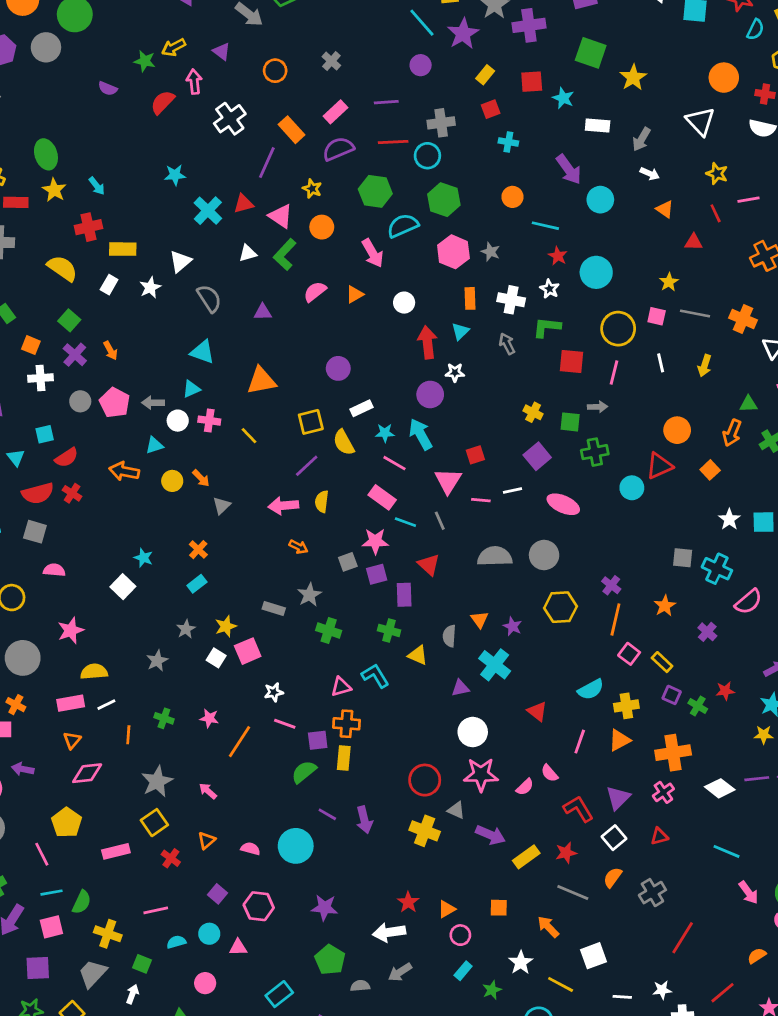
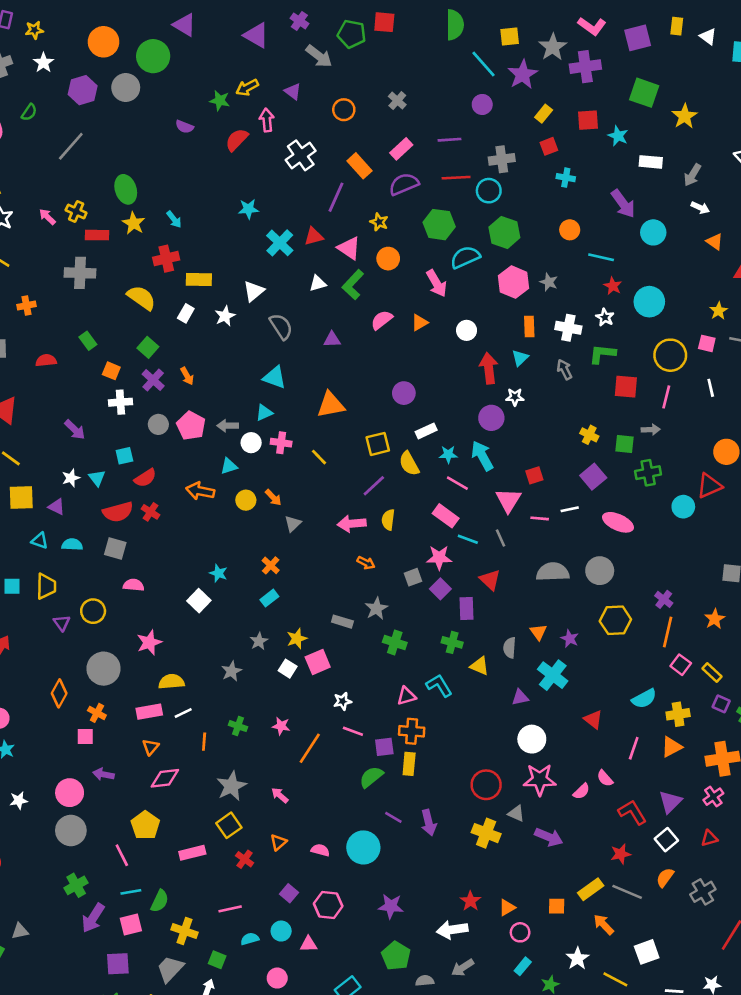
purple square: (377, 574) -> (440, 589), turned -30
yellow rectangle: (526, 857) -> (591, 889), moved

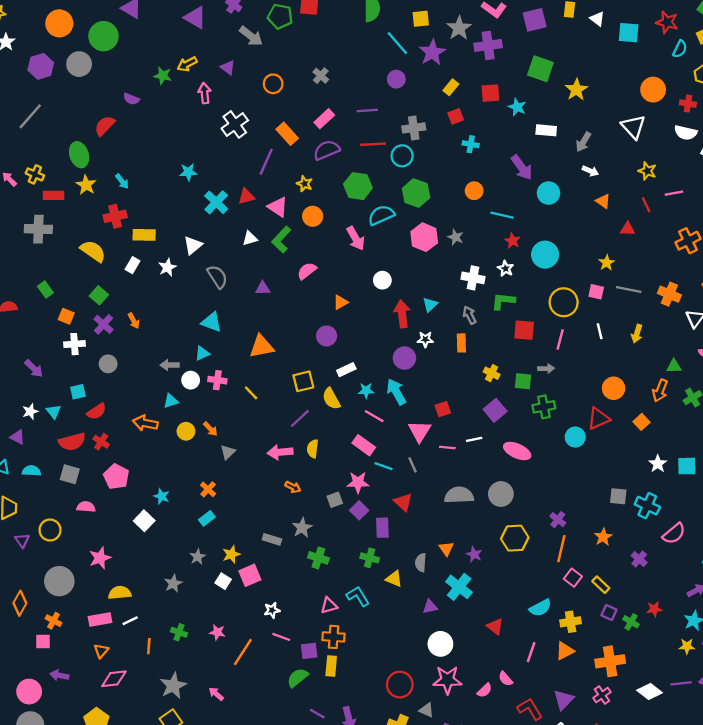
red semicircle: (237, 140) -> (105, 126), moved
orange triangle: (420, 323) -> (341, 302), moved
orange rectangle: (529, 326) -> (461, 343), moved
pink pentagon: (191, 426) -> (116, 477), moved

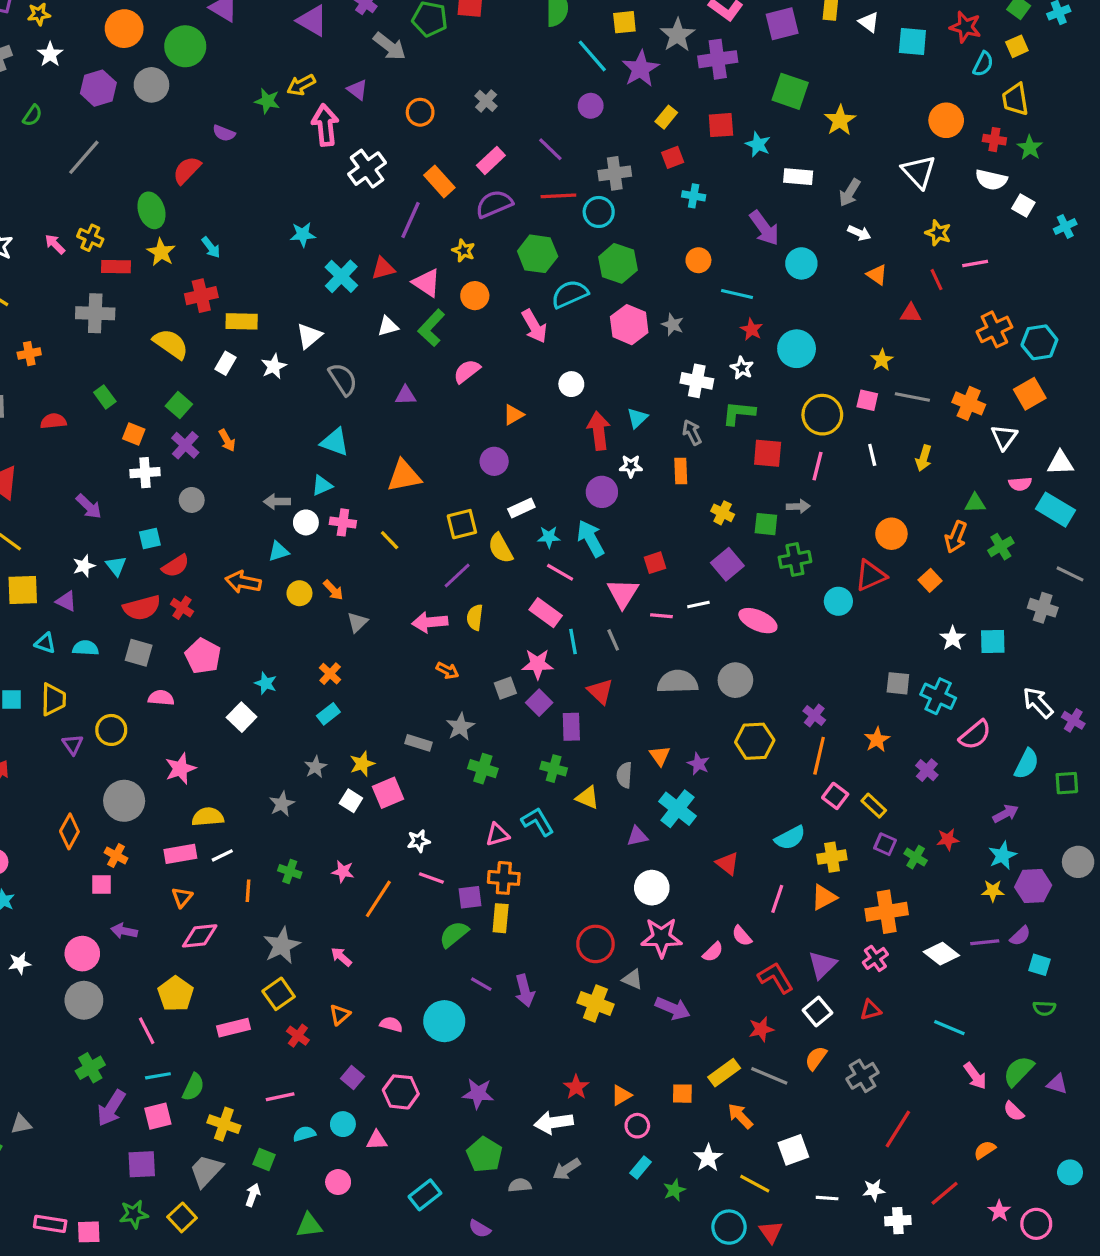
pink arrow: (205, 93) -> (325, 125), size x1.4
purple line: (367, 111) -> (550, 149), turned 48
cyan line: (384, 466) -> (573, 641), turned 60

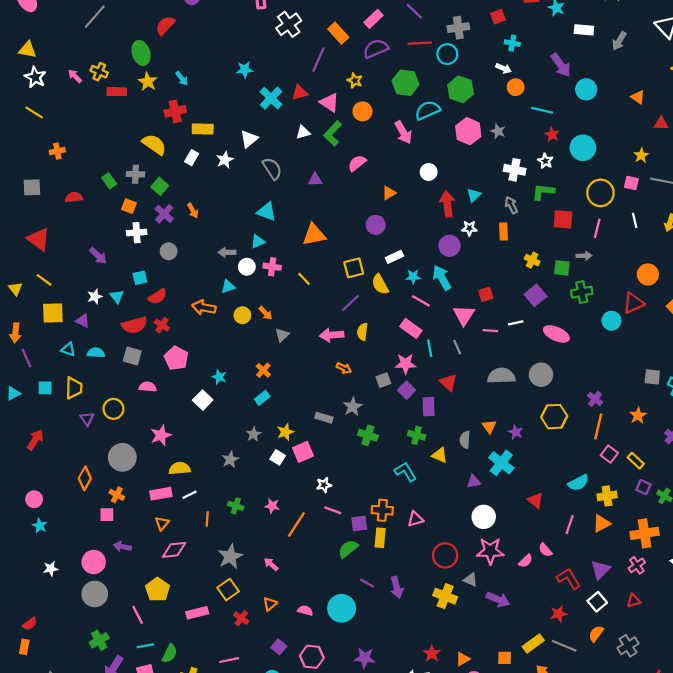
white arrow: (859, 233) -> (504, 68), moved
gray cross: (95, 313) -> (136, 174), moved, size x0.7
pink triangle: (497, 835) -> (415, 519), moved

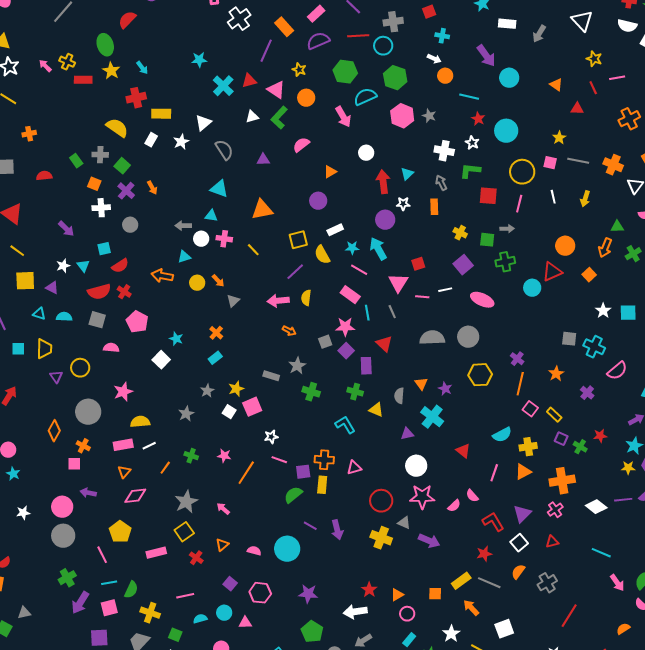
cyan triangle: (258, 241) -> (211, 216), turned 32
orange line: (207, 519) -> (165, 468), turned 32

